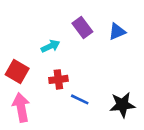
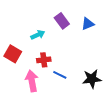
pink arrow: (21, 107) -> (32, 81), moved

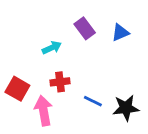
red square: (13, 54) -> (17, 89), moved
blue line: (60, 75) -> (93, 101), moved

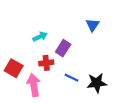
purple rectangle: (85, 28) -> (63, 48), moved, turned 70
blue triangle: (120, 33) -> (93, 25), turned -32

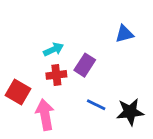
blue triangle: (93, 25) -> (124, 34), turned 40
red cross: (46, 63) -> (56, 75), moved

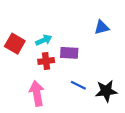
purple rectangle: (85, 65) -> (69, 53), turned 60
red square: (18, 92) -> (15, 44), moved

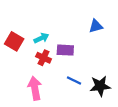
red cross: (46, 61) -> (44, 58), turned 32

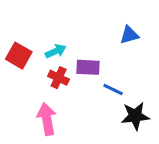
blue line: (74, 81) -> (113, 89), moved

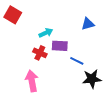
cyan arrow: (56, 51) -> (46, 33), moved
red square: (19, 56) -> (13, 15), moved

